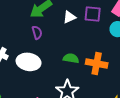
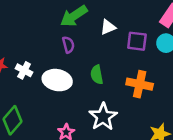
purple square: (93, 14) -> (137, 41), moved
green semicircle: (71, 58) -> (97, 75), moved, turned -112

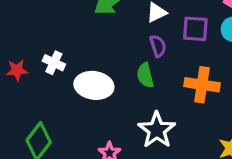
purple semicircle: (68, 45) -> (158, 46), moved
white cross: (24, 70) -> (54, 63), moved

